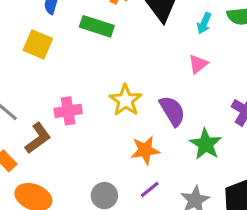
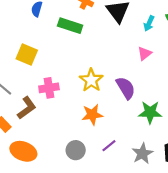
yellow square: (38, 44) -> (27, 55), moved
green star: (206, 144) -> (150, 112), turned -30
orange star: (145, 150) -> (92, 115), moved

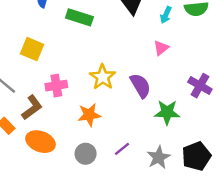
orange star: (92, 115) -> (89, 115), moved
orange ellipse: (23, 151) -> (41, 142), moved

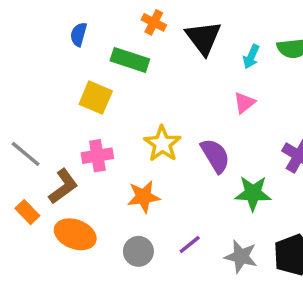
yellow square: (32, 49) -> (96, 98), moved
gray star: (159, 157) -> (241, 256), turned -30

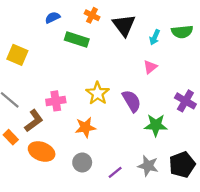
blue semicircle: (79, 34) -> (53, 17), moved, turned 48
yellow square: (96, 98) -> (17, 55), moved
purple line: (190, 245) -> (115, 172), moved

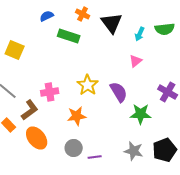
orange ellipse: (42, 151) -> (37, 138), turned 30
purple line: (115, 172) -> (95, 157), moved, turned 32

